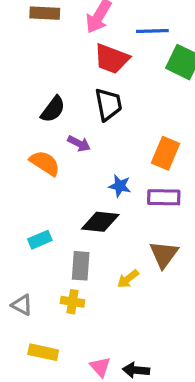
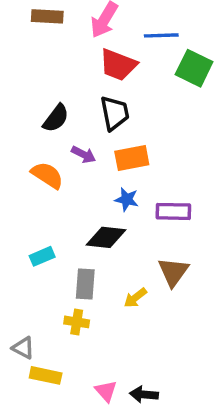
orange rectangle: (165, 153) -> (132, 158), moved, turned 56
gray triangle: (22, 305) -> (23, 348), moved

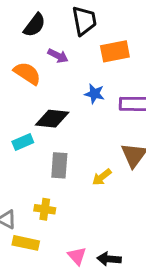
orange rectangle: (132, 158) -> (115, 51), moved
black diamond: (106, 237) -> (52, 119), moved
yellow cross: (77, 322) -> (45, 209), moved

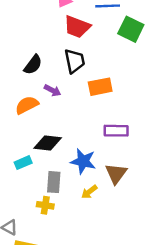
orange semicircle: (27, 73) -> (27, 105), turned -60
blue star: (94, 94) -> (83, 161), moved, size x1.5
yellow cross: (45, 209) -> (45, 205), moved

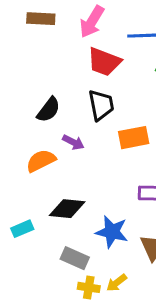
cyan rectangle: (23, 163) -> (22, 229), moved
gray rectangle: (54, 182) -> (75, 258), turned -70
yellow arrow: (89, 192) -> (117, 283), moved
yellow cross: (45, 205) -> (89, 287), moved

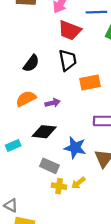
purple arrow: (73, 142) -> (53, 103), moved, turned -40

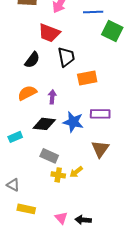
red trapezoid: (70, 30) -> (49, 33), moved
purple arrow: (53, 103) -> (52, 97), turned -72
blue star: (75, 148) -> (73, 122), moved
gray triangle: (11, 205) -> (13, 185), moved

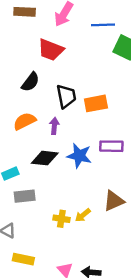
black trapezoid: (66, 57) -> (66, 96), moved
brown triangle: (100, 149) -> (114, 201), moved, turned 30
gray rectangle: (49, 156) -> (25, 196), moved, turned -30

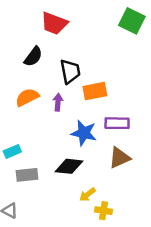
orange rectangle: (96, 103) -> (95, 91), moved
black diamond: (45, 158) -> (69, 166), moved
brown triangle: (114, 201) -> (120, 158), moved
yellow cross: (61, 219) -> (103, 211), moved

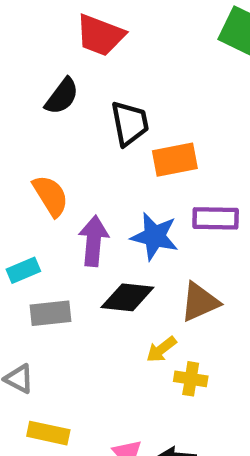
orange semicircle: (27, 97) -> (51, 196), moved, turned 85
purple arrow: (58, 102) -> (94, 241), moved, size x1.5
brown triangle: (120, 158) -> (200, 302), moved

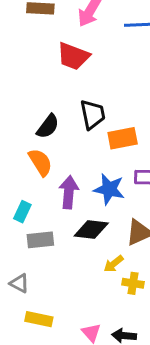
black semicircle: (62, 96) -> (48, 126), moved
cyan rectangle: (23, 270) -> (22, 212), turned -42

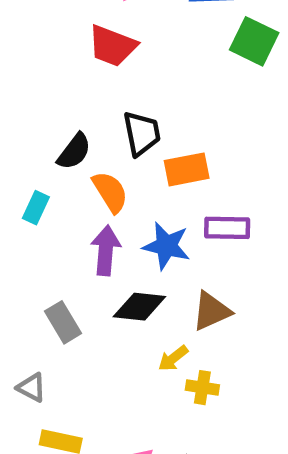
orange semicircle: (40, 162) -> (110, 192), moved
cyan rectangle: (22, 212) -> (36, 208), moved
gray rectangle: (40, 240) -> (63, 322), turned 65

